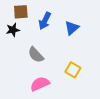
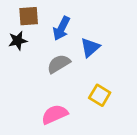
blue triangle: (72, 28) -> (90, 47), moved
gray semicircle: (36, 55) -> (59, 64), moved, turned 102

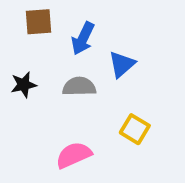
black star: (18, 41) -> (24, 85), moved
gray semicircle: (59, 64) -> (79, 87), turned 30

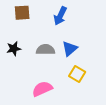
blue arrow: (83, 38) -> (60, 16), moved
blue triangle: (122, 64) -> (70, 49), moved

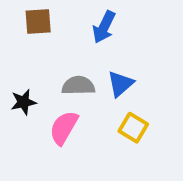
black star: (14, 49) -> (23, 102), moved
pink semicircle: (42, 89) -> (64, 128), moved, turned -36

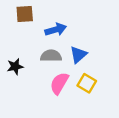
blue arrow: (104, 27) -> (56, 30), moved, turned -132
pink semicircle: (64, 128) -> (59, 83), moved

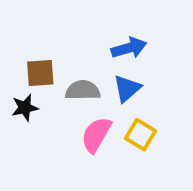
brown square: (25, 14) -> (40, 73), moved
blue arrow: (56, 30) -> (129, 48), moved

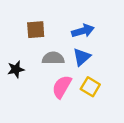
brown square: (40, 73) -> (36, 30), moved

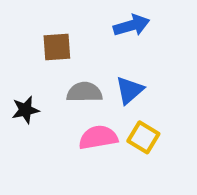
blue arrow: (83, 31) -> (132, 25), moved
pink semicircle: (62, 87) -> (98, 137), turned 50

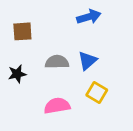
brown square: (57, 47) -> (22, 31), moved
pink semicircle: (98, 137) -> (57, 106), moved

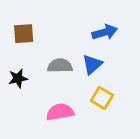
blue arrow: (89, 17) -> (105, 32), moved

